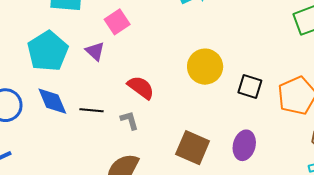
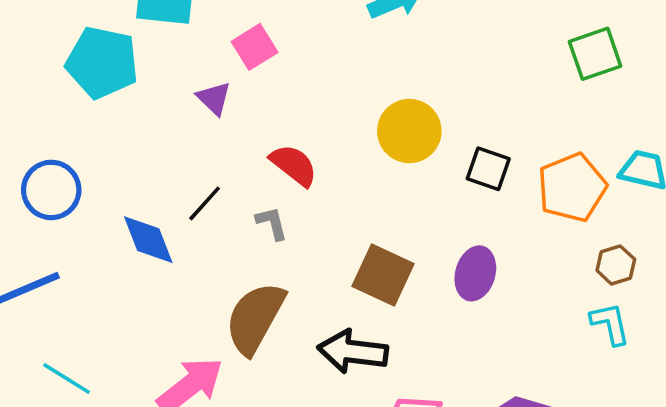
cyan pentagon: (48, 51) -> (102, 62), moved, turned -30
blue diamond: (52, 101) -> (148, 240), moved
black line: (91, 110) -> (205, 203), turned -55

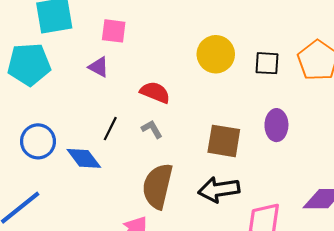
pink square: (255, 47) -> (114, 31), turned -35
blue circle: (51, 190) -> (38, 141), moved

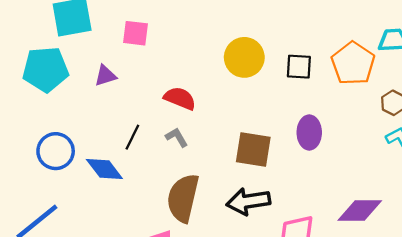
purple triangle: (99, 67) -> (105, 76), moved, turned -45

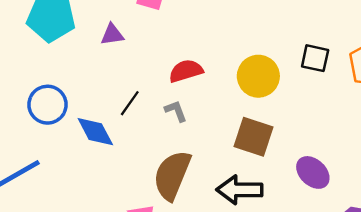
yellow circle: (244, 57) -> (258, 76), moved
red semicircle: (180, 98) -> (186, 71), turned -48
purple ellipse: (309, 132) -> (313, 172), moved, turned -56

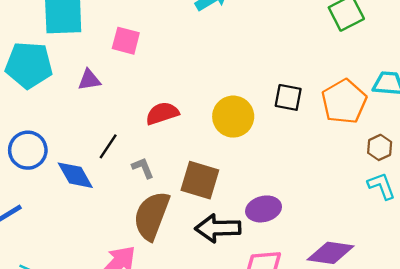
gray L-shape: (176, 111) -> (143, 168), moved
brown square: (254, 137) -> (200, 180), moved
purple ellipse: (313, 172) -> (264, 209), moved, turned -56

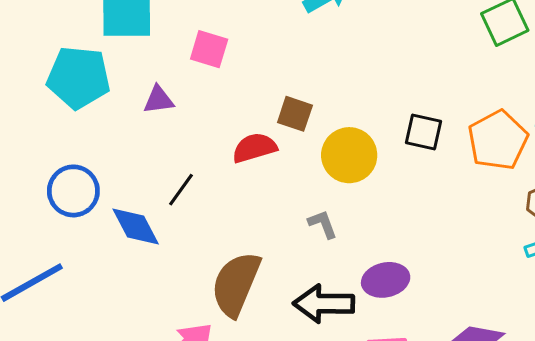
gray L-shape: (143, 168) -> (323, 224), moved
brown square: (200, 180) -> (295, 114), moved, size x0.7

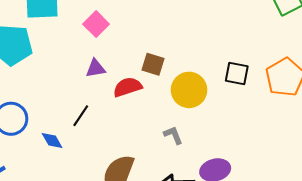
pink square: (209, 49) -> (96, 24), turned 30
purple triangle: (159, 100) -> (95, 68), moved
blue diamond: (136, 226) -> (52, 140), size x0.7

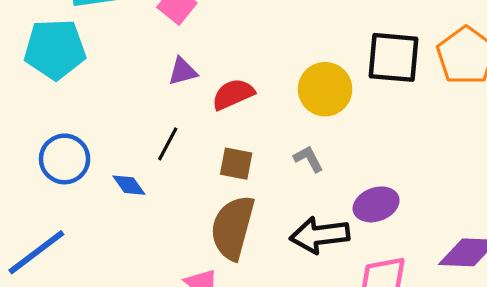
brown square: (153, 64) -> (236, 164), moved
black square: (237, 73) -> (393, 57), size x1.5

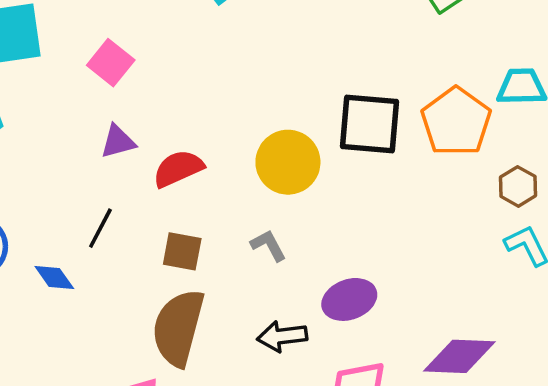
black arrow: (320, 235) -> (282, 336), size x0.7

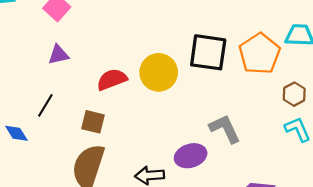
red semicircle: (178, 169) -> (112, 79), moved
gray L-shape: (268, 245) -> (225, 129), moved, size x1.5

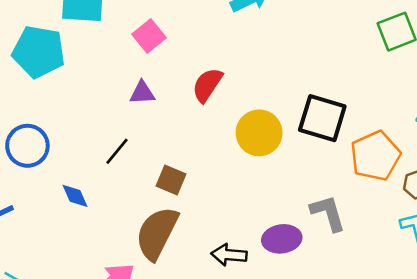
orange pentagon: (260, 54) -> (375, 156), moved
red semicircle: (112, 79) -> (207, 85), moved, turned -44
blue diamond: (16, 133) -> (75, 196), moved

